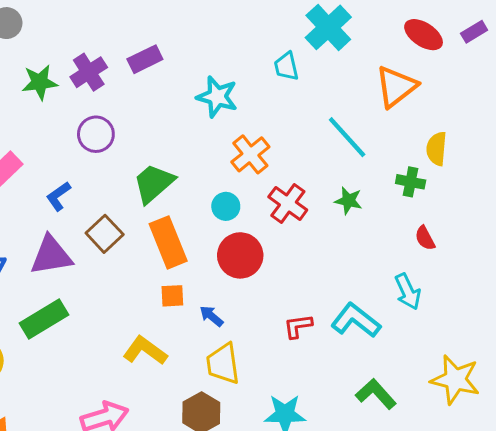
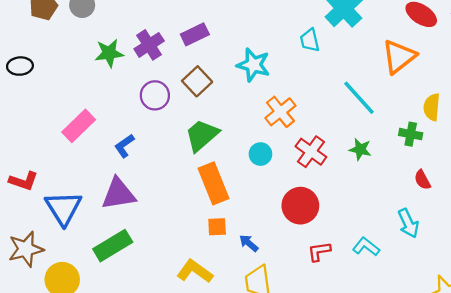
brown square: (105, 234) -> (197, 81), moved
red circle: (240, 255) -> (300, 206), moved
cyan L-shape: (356, 320) -> (366, 247), size x0.7

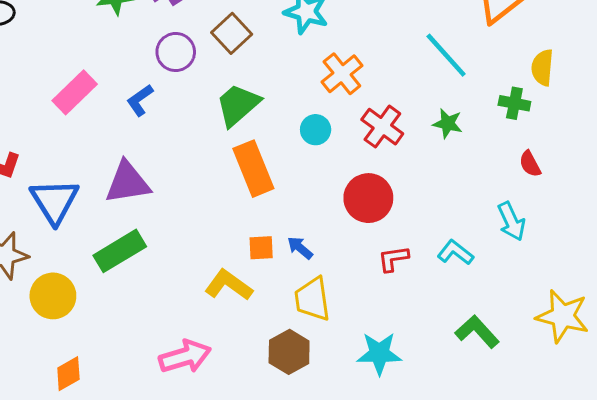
blue L-shape: (124, 146) -> (140, 100), moved
orange square: (217, 227) -> (261, 248), moved

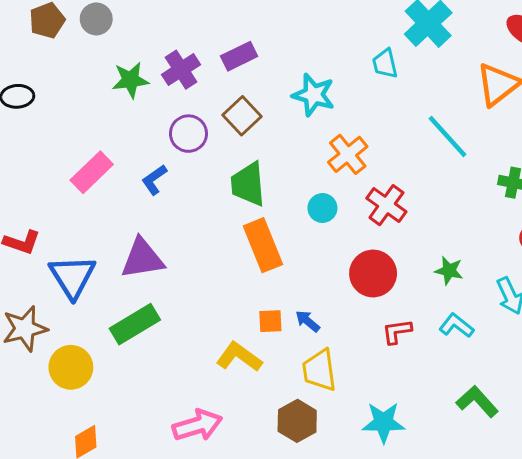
green trapezoid: (238, 105) -> (248, 184), turned -54
green star: (448, 123) -> (449, 271), moved

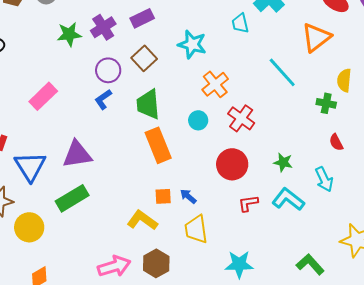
blue L-shape: (154, 180) -> (103, 99), moved
cyan L-shape: (456, 326) -> (288, 199), size x1.4
green L-shape: (477, 402) -> (310, 264), moved
brown hexagon: (297, 421) -> (156, 263), moved

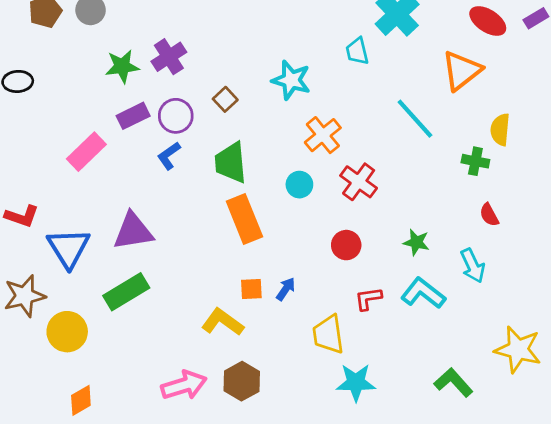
purple rectangle: (142, 18) -> (133, 116), moved
brown square: (144, 58) -> (225, 99), size x0.7
red circle: (232, 164) -> (346, 245), size x0.7
blue arrow: (188, 196) -> (286, 289), turned 84
yellow trapezoid: (196, 229) -> (328, 334), moved

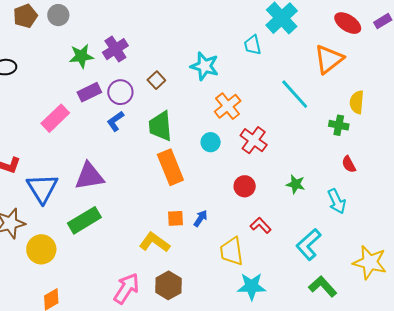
cyan L-shape: (423, 293) -> (309, 244), moved, turned -80
red L-shape: (368, 299) -> (261, 225), turned 55
pink arrow: (184, 385) -> (126, 288), turned -40

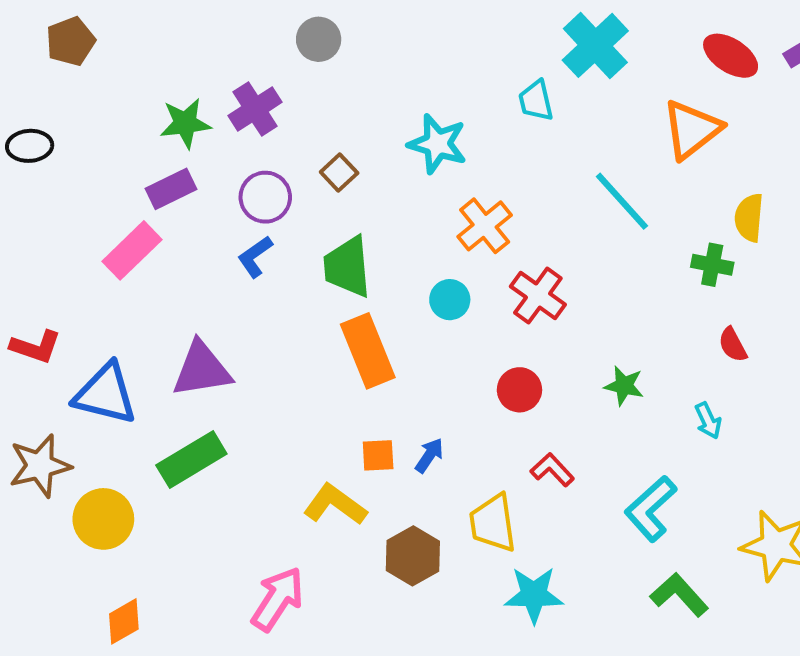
gray circle: (58, 15) -> (319, 39), moved
purple rectangle: (89, 92) -> (171, 189), moved
blue triangle: (42, 188) -> (105, 394), turned -44
cyan arrow: (337, 201) -> (708, 421), size x0.7
brown hexagon: (168, 285) -> (413, 556), moved

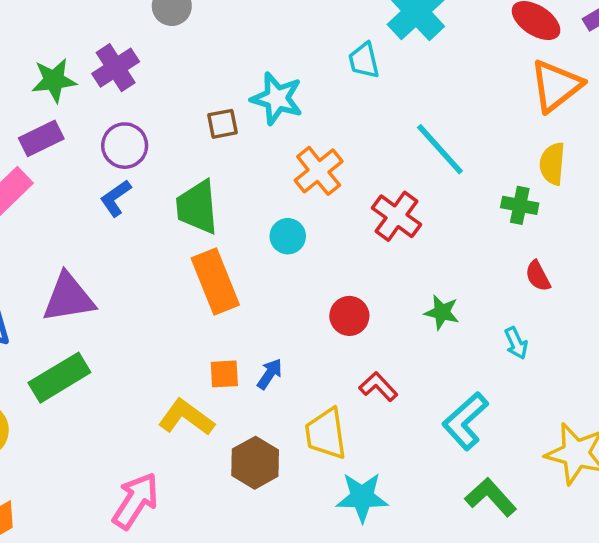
orange triangle: (692, 129) -> (556, 86), moved
brown square: (339, 173) -> (223, 124), moved, turned 32
red cross: (538, 296) -> (396, 216), moved

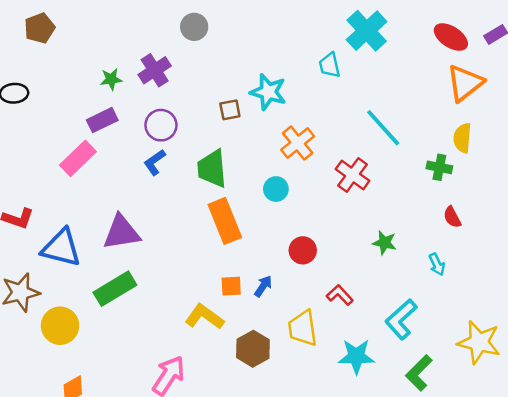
green star: (54, 80) -> (111, 79), size x0.7
red circle: (349, 316) -> (303, 250), moved
cyan star: (362, 497) -> (356, 356), moved
green L-shape: (491, 497) -> (419, 373), turned -93

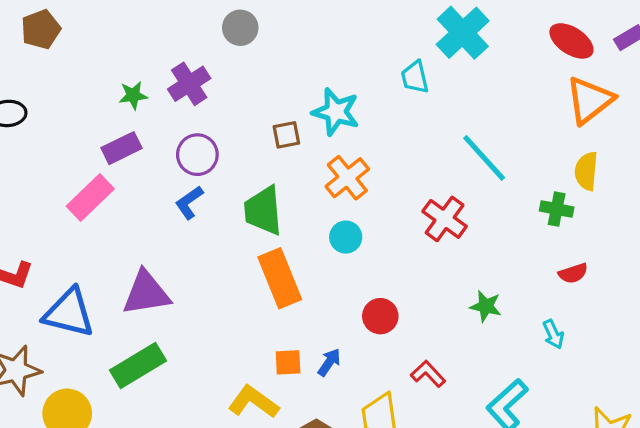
orange cross: (298, 143) -> (347, 178), moved
red semicircle: (452, 217) -> (573, 273), turned -80

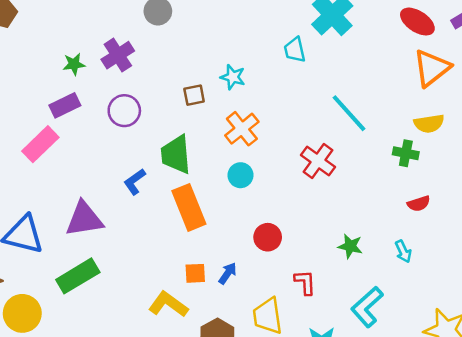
cyan star: (336, 112) -> (233, 77), size x0.7
yellow semicircle: (586, 171) -> (429, 124), turned -104
blue L-shape: (189, 202) -> (135, 182), moved
green star: (486, 306) -> (350, 246), moved
red L-shape: (428, 374) -> (305, 282), turned 40

